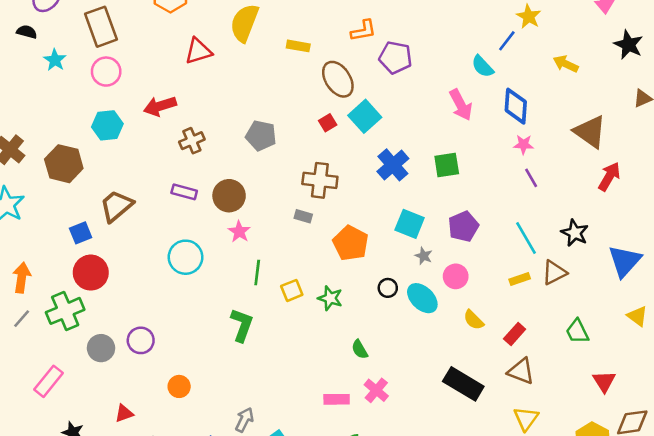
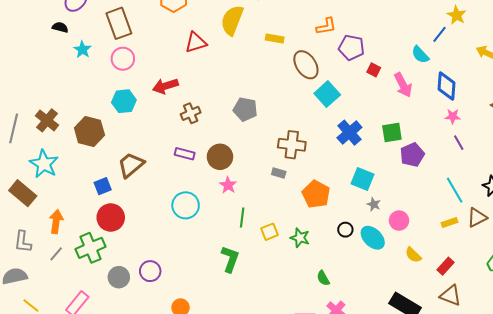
red square: (328, 123) -> (374, 70), moved, turned -32
purple pentagon: (463, 226) -> (412, 155), moved

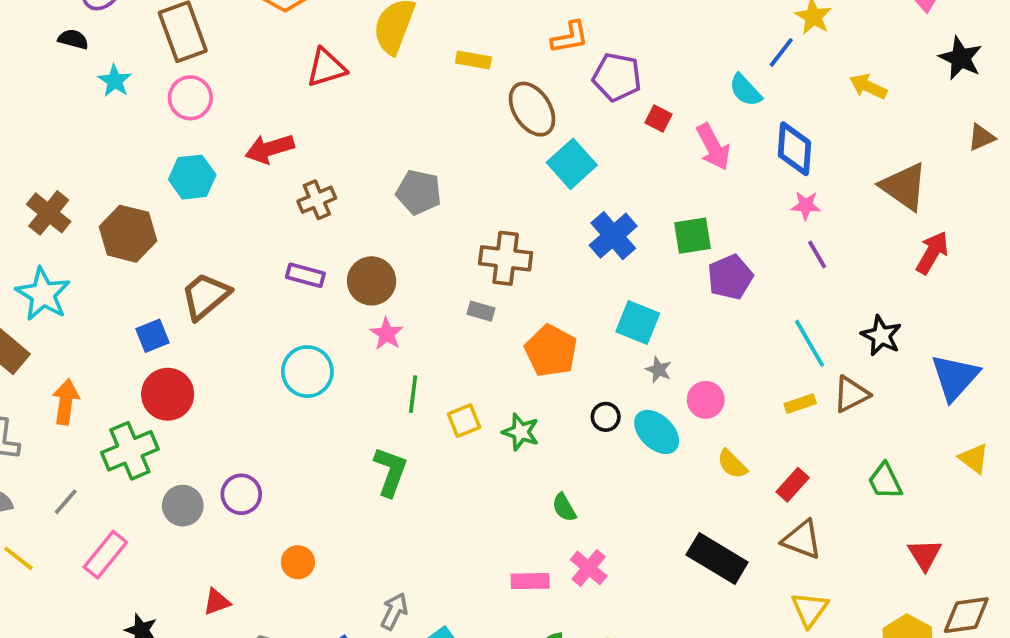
gray line: (56, 254) -> (66, 502), moved

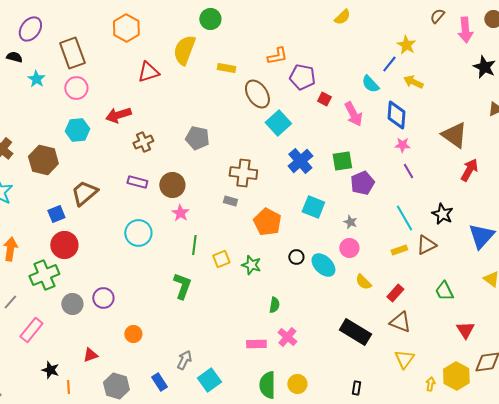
yellow arrow: (868, 86) -> (413, 82), moved
gray star: (659, 370) -> (350, 222), moved
green semicircle: (564, 507) -> (274, 305), turned -140

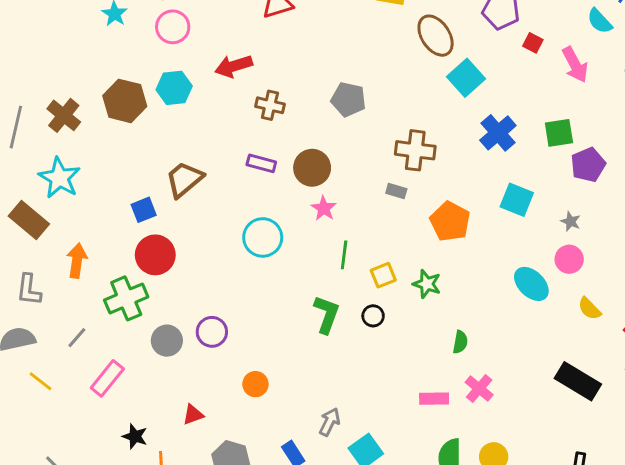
brown cross: (143, 142) -> (270, 105), turned 36
brown hexagon: (43, 160) -> (125, 101), moved
black circle: (296, 257) -> (373, 316), moved

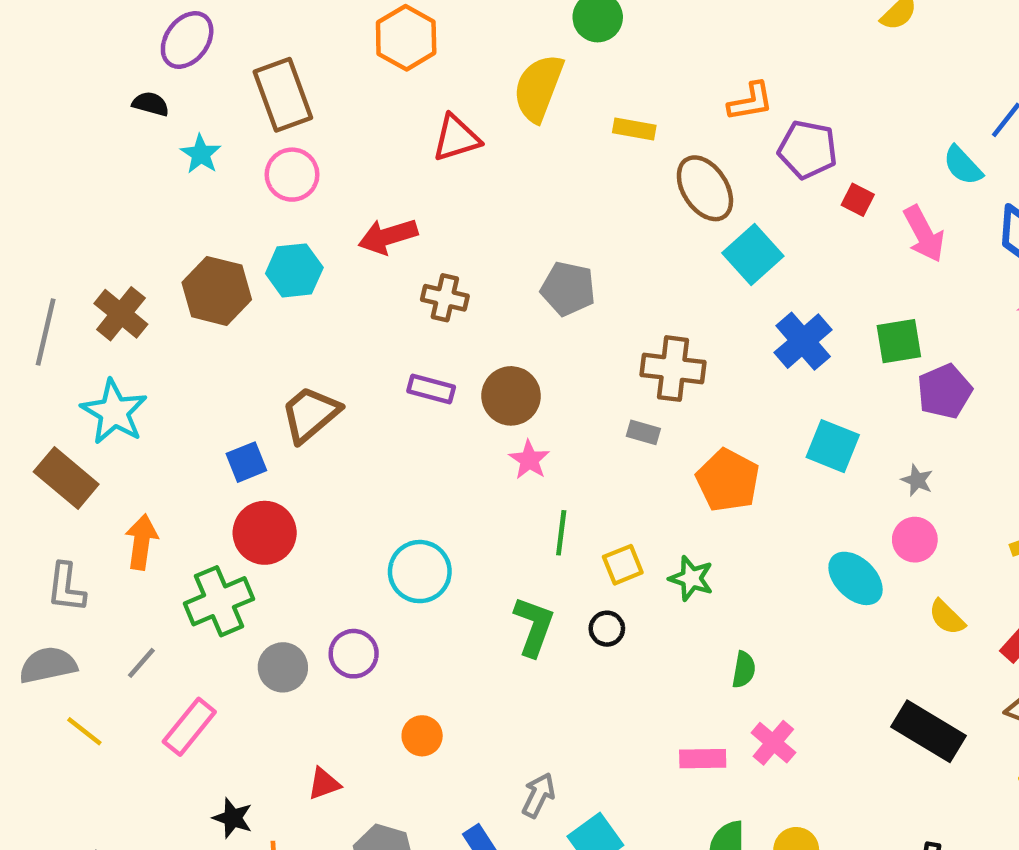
cyan circle: (263, 237) -> (420, 572), moved

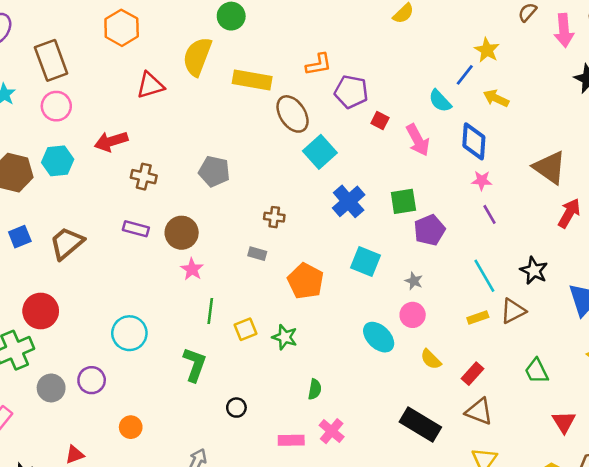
yellow rectangle: (634, 129) -> (252, 80), size x1.6
brown cross: (673, 369) -> (274, 217), size x0.6
blue square: (246, 462) -> (20, 237), moved
black circle: (607, 629) -> (236, 408), moved

